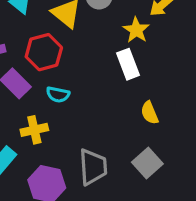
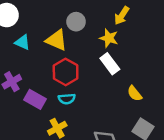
red hexagon: (44, 52) -> (66, 72), moved

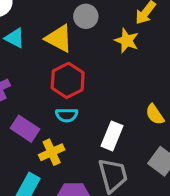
white rectangle: (110, 64) -> (112, 136), moved, turned 55
purple rectangle: (35, 99) -> (25, 129), moved

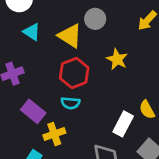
yellow star: (127, 41) -> (117, 59), moved
white rectangle: (112, 136) -> (123, 124), moved

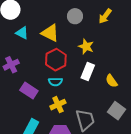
gray circle: (95, 19) -> (75, 16), moved
white rectangle: (123, 124) -> (88, 71), moved
yellow cross: (54, 134) -> (58, 105), moved

